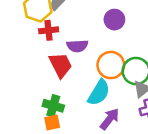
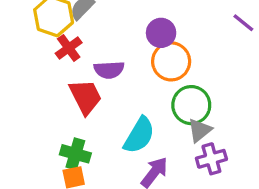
red cross: (49, 30) -> (69, 48), turned -30
orange circle: (111, 65) -> (171, 61), moved

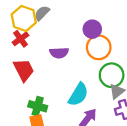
red cross: (69, 48) -> (21, 39), moved
red trapezoid: (85, 97) -> (24, 70), moved

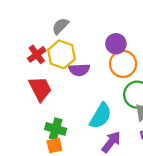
yellow hexagon: (24, 18) -> (62, 54), moved

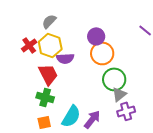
red trapezoid: (40, 89) -> (48, 74), moved
cyan semicircle: (101, 116) -> (71, 116), moved
green cross: (56, 129) -> (45, 97), moved

